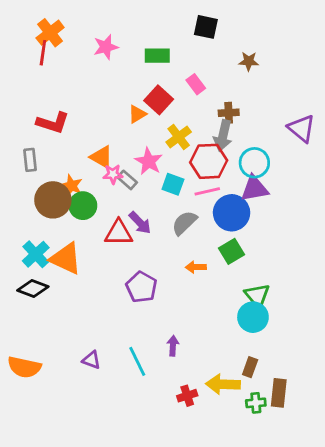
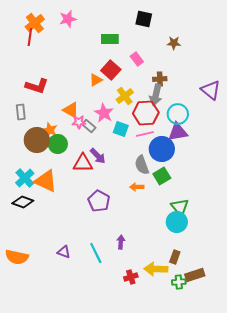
pink star: (106, 47) -> (68, 19), moved
gray semicircle: (184, 223) -> (142, 165), moved, turned -66
brown rectangle: (279, 393) -> (195, 275), turned 66

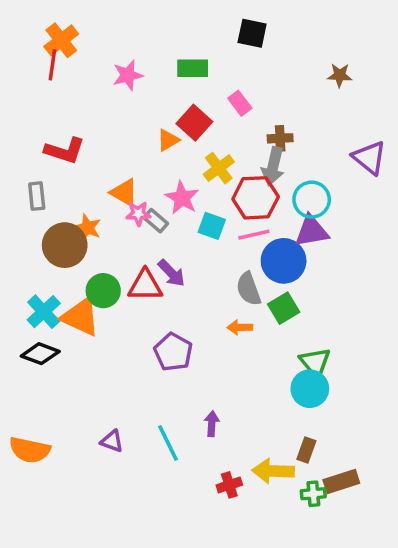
pink star: (68, 19) -> (128, 75), moved
brown star: (174, 43) -> (340, 75), moved
green circle: (58, 144) -> (103, 291), moved

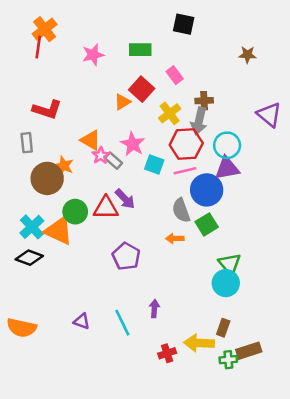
yellow cross: (219, 168) -> (170, 113), moved
pink star: (138, 214) -> (101, 155), turned -30

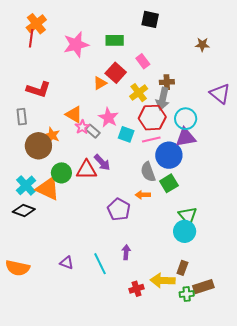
pink star: (93, 55) -> (76, 45), size x1.4
purple pentagon: (126, 256) -> (119, 209), moved

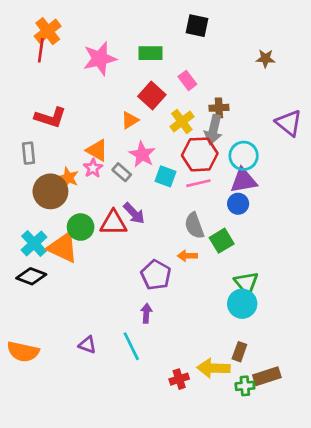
orange triangle: (100, 83) -> (130, 120), moved
pink star: (82, 127) -> (93, 168), moved
blue circle: (169, 155) -> (238, 204), moved, size x0.6
purple arrow: (126, 252) -> (146, 313), moved

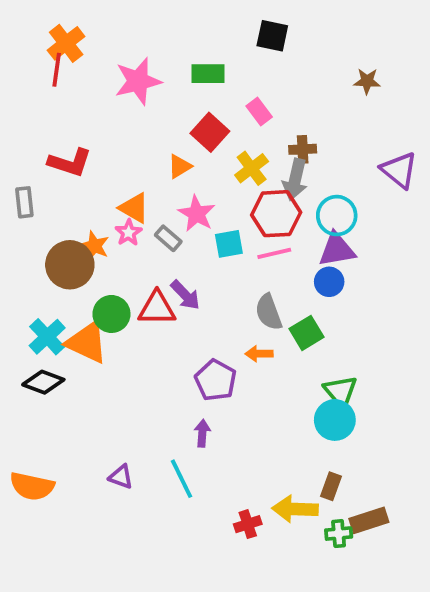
gray rectangle: (29, 153) -> (24, 202), moved
cyan square: (165, 176) -> (229, 244), turned -30

